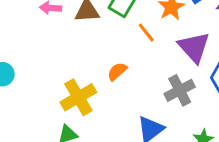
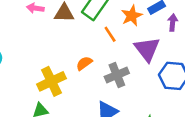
gray cross: (180, 90) -> (117, 75), moved

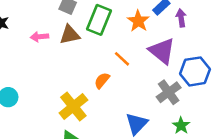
orange line: (110, 34) -> (122, 59), moved
gray cross: (117, 75) -> (169, 92), moved

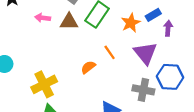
gray cross: (169, 92) -> (143, 90), turned 35
yellow cross: (73, 107) -> (44, 84), moved

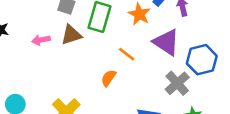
gray cross: (143, 90) -> (177, 83), turned -35

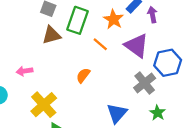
pink arrow: (41, 40) -> (24, 71), moved
orange line: (127, 54) -> (100, 44), moved

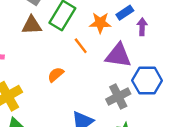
orange star: (113, 19) -> (100, 23), turned 30
purple triangle: (136, 46) -> (118, 56), turned -40

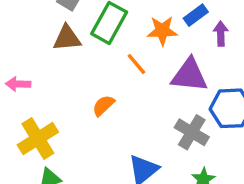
gray cross: (118, 96) -> (192, 132), turned -30

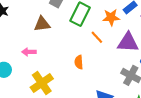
brown triangle: (67, 38) -> (42, 24), moved
orange semicircle: (103, 105) -> (79, 62), turned -48

